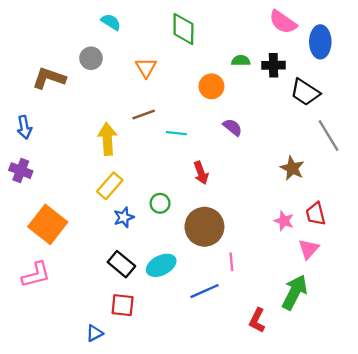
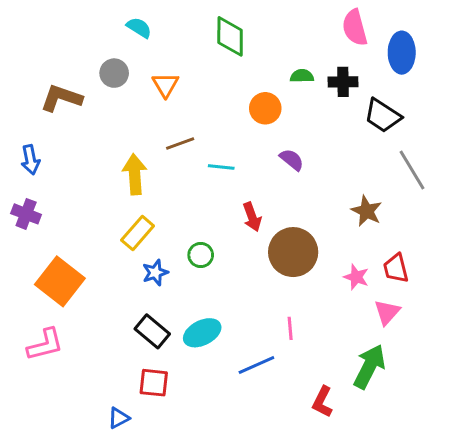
pink semicircle: (283, 22) -> (355, 28), turned 40
orange triangle: (146, 68) -> (165, 85), moved
brown circle: (204, 227) -> (293, 252), moved

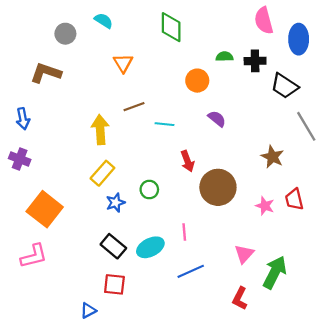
gray circle: (114, 73) -> (65, 34), moved
pink triangle: (387, 312) -> (244, 254), moved
pink line: (290, 328) -> (184, 232), moved

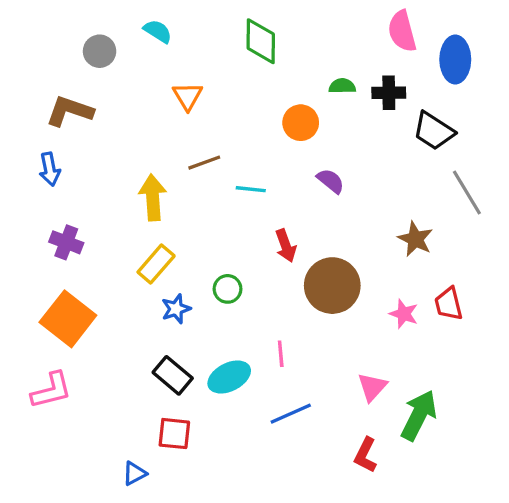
blue arrow: (23, 119) -> (50, 169), moved
purple cross: (20, 159) -> (66, 242), moved

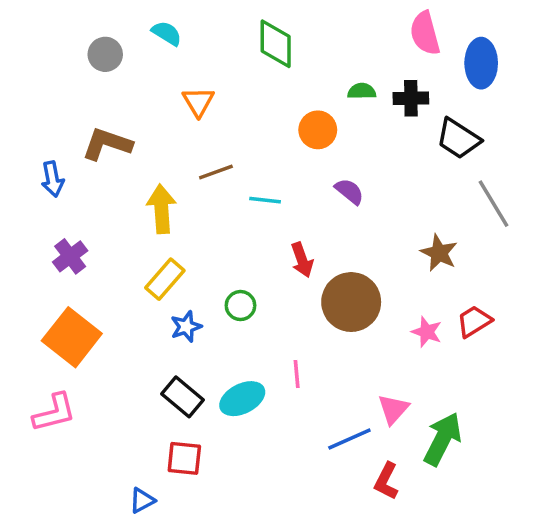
brown L-shape: (70, 111) -> (107, 144), moved
purple cross: (66, 242) -> (70, 256), turned 32
red trapezoid: (449, 304) -> (474, 321), turned 72
blue line: (291, 414) -> (349, 439), moved

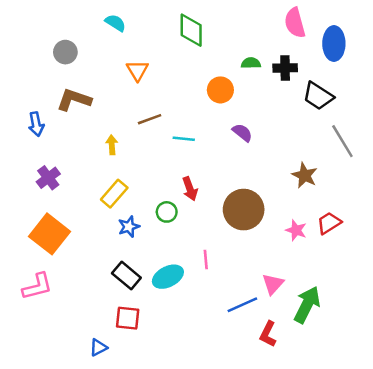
gray circle: (105, 54) -> (65, 52), moved
yellow arrow: (161, 209) -> (112, 145), size x0.6
red arrow: (302, 260) -> (190, 189), moved

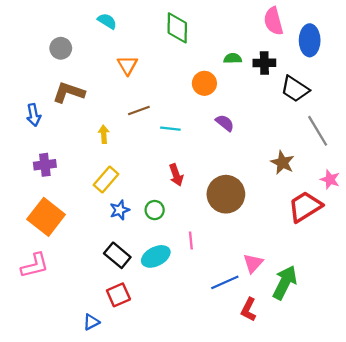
purple cross: (48, 178) -> (45, 165), turned 30
green circle: (167, 212) -> (155, 210), moved
red trapezoid: (329, 223) -> (305, 207), size x1.5
pink star: (296, 230) -> (330, 179), moved
red square: (128, 318) -> (118, 295), turned -30

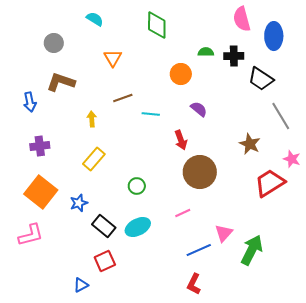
red arrow: (176, 175) -> (181, 140), moved
blue star: (120, 210) -> (79, 203), moved
pink line: (191, 241) -> (183, 213), moved, turned 70
red L-shape: (249, 310) -> (194, 284), moved

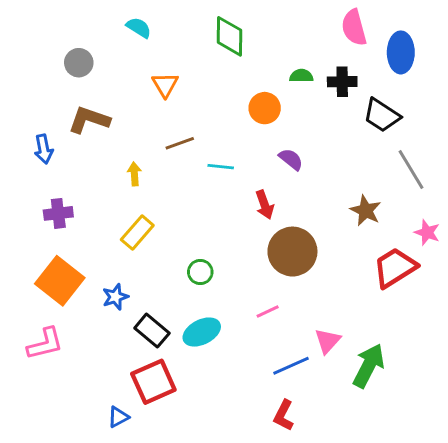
red square: (105, 261) -> (153, 382), size x1.4

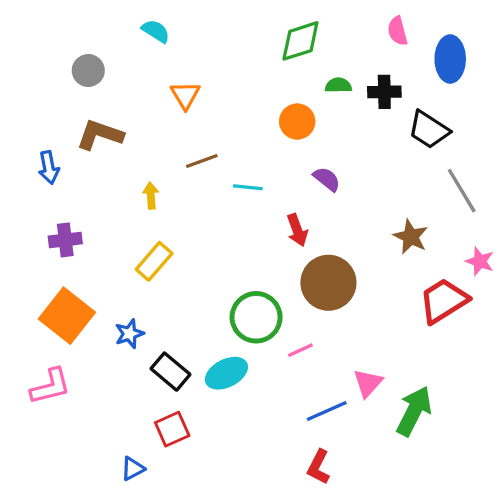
pink semicircle: (354, 28) -> (398, 31), size x0.7
green diamond: (230, 36) -> (300, 41), moved, turned 72
green circle: (200, 272) -> (256, 317), moved, size x1.8
red square: (153, 382) -> (172, 429), size x0.7

